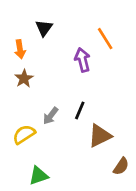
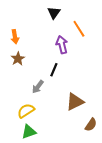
black triangle: (44, 28) -> (54, 13), moved
black line: (80, 110) -> (54, 70), moved
yellow semicircle: (24, 134) -> (26, 111), moved

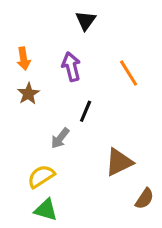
orange line: (79, 29) -> (129, 73), moved
purple arrow: (62, 45) -> (71, 67), moved
green triangle: (29, 132) -> (46, 210), turned 35

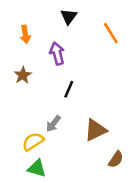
orange arrow: (24, 59) -> (25, 34), moved
orange line: (129, 73) -> (111, 33), moved
gray arrow: (60, 138) -> (53, 124), moved

